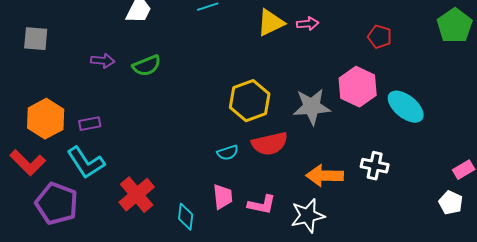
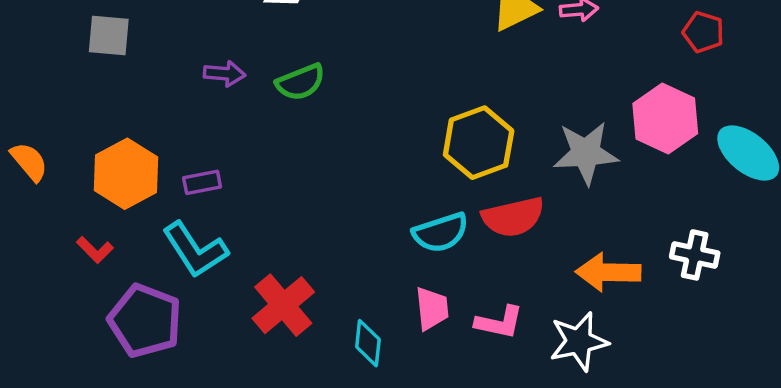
cyan semicircle: (228, 153) -> (441, 233), size x1.5
red L-shape: (28, 163) -> (95, 250), size x0.6

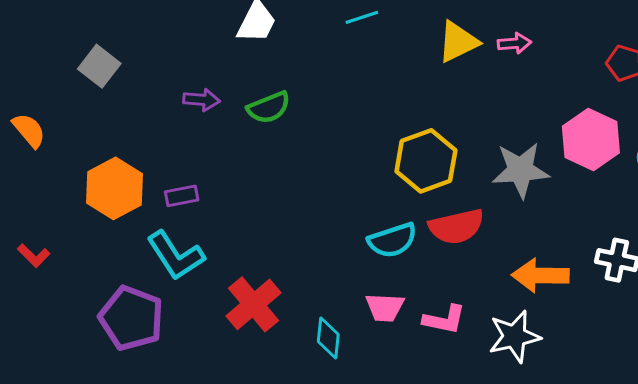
gray square: (109, 35) -> (99, 66), turned 33
orange semicircle: (29, 162) -> (29, 130), moved
red L-shape: (95, 250) -> (34, 256), moved
pink trapezoid: (432, 309) -> (385, 307), turned 99

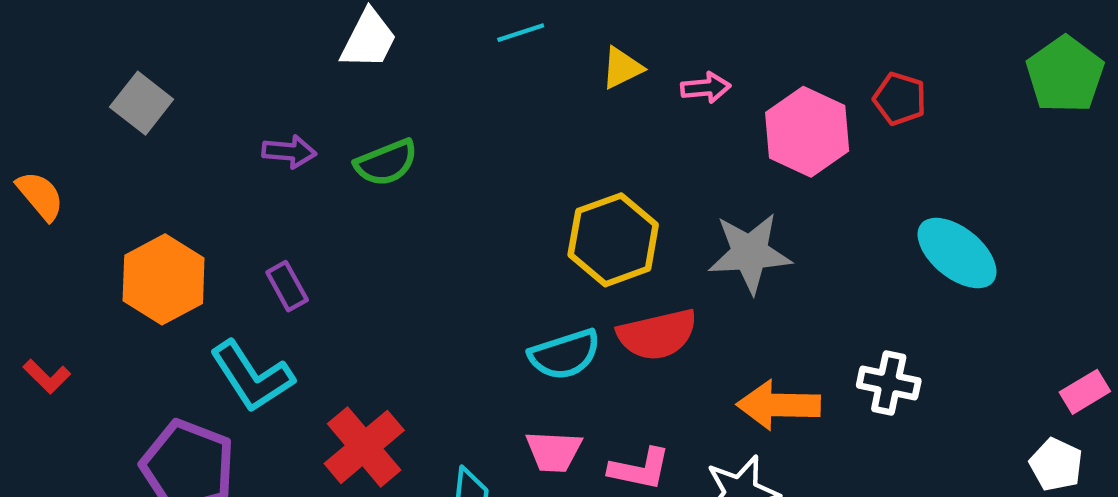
yellow triangle: (458, 42) -> (622, 68), moved, size x0.7
pink arrow: (514, 43) -> (706, 88), moved
pink hexagon: (591, 139) -> (807, 132), moved
purple rectangle: (182, 196) -> (287, 286), moved, turned 72

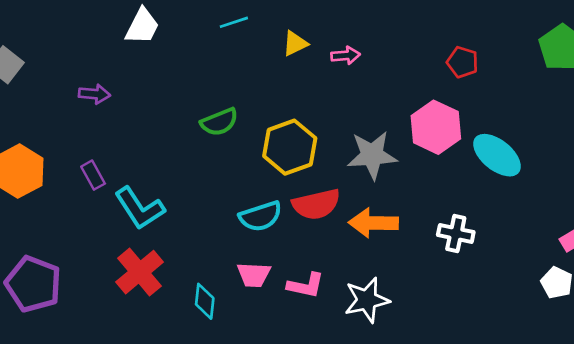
pink hexagon: (807, 132) -> (436, 127), moved
green semicircle: (386, 163) -> (219, 122), moved
cyan L-shape: (252, 376) -> (140, 208), moved
orange arrow: (778, 405) -> (373, 223), moved

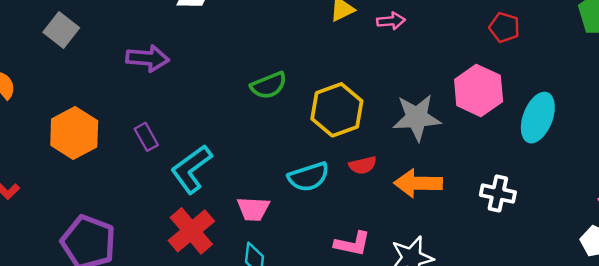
purple arrow: (94, 94) -> (148, 58), size x1.4
cyan ellipse: (497, 155) -> (538, 118), turned 72
red semicircle: (316, 204) -> (363, 165), size x0.6
cyan L-shape: (140, 208) -> (191, 169), turned 87
pink trapezoid: (254, 275) -> (253, 209), moved

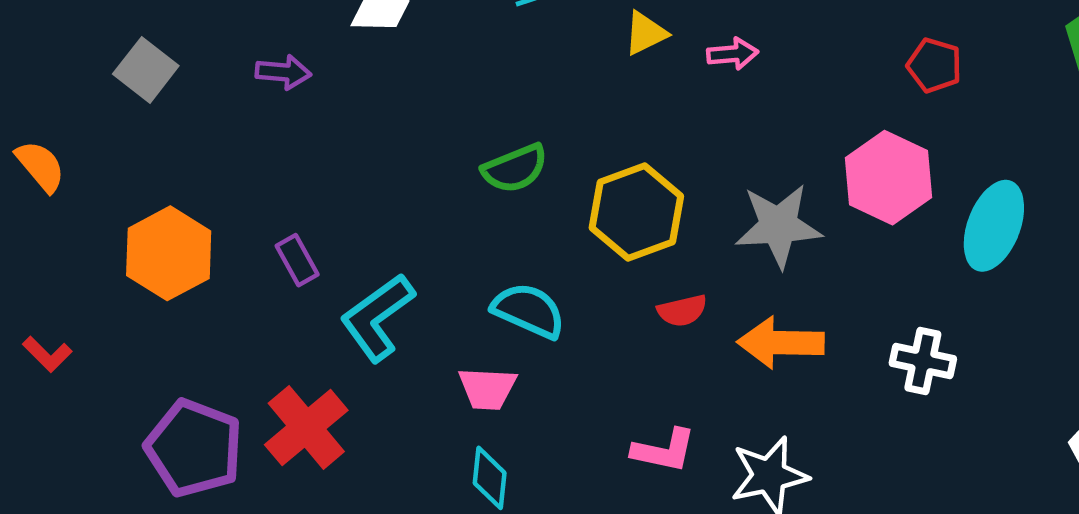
purple arrow: (148, 58) -> (283, 72), moved, size x0.7
cyan semicircle: (309, 177) -> (529, 311), moved, turned -138
red cross: (191, 231) -> (306, 427), moved

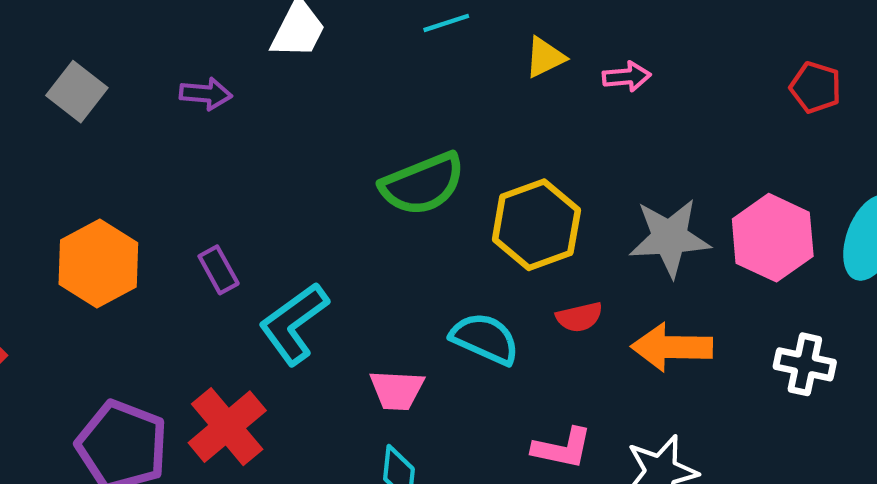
green semicircle: (515, 168) -> (423, 184), size x1.4
pink hexagon: (888, 178) -> (773, 238), moved
cyan semicircle: (529, 311) -> (485, 339), moved

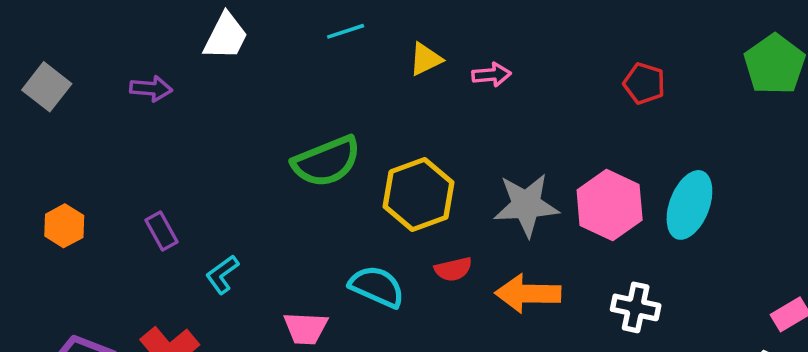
orange hexagon: (98, 263) -> (64, 226), size x0.6
cyan L-shape: (294, 324) -> (222, 274), size x0.6

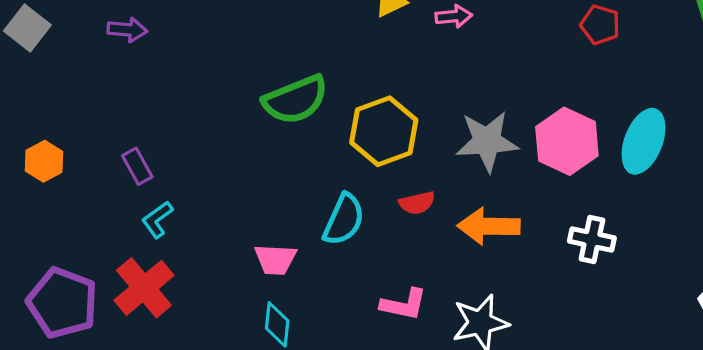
cyan L-shape: (222, 274) -> (157, 220), moved
cyan semicircle: (377, 287) -> (344, 220), turned 90

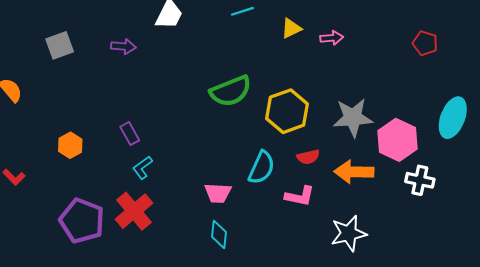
gray square: (27, 28) -> (60, 45), turned 32
pink hexagon: (567, 141) -> (397, 140), moved
orange hexagon: (44, 161) -> (70, 145), moved
pink L-shape: (404, 304) -> (300, 196), moved

